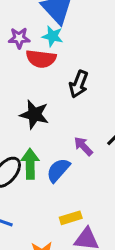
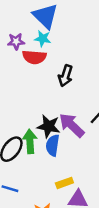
black star: (34, 114) -> (49, 126), moved
purple arrow: (83, 146) -> (72, 125), size x1.6
blue semicircle: (58, 170) -> (53, 145), turned -30

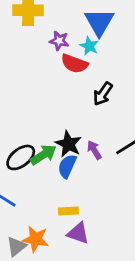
purple arrow: (72, 125) -> (94, 150), size x0.6
green arrow: (30, 141) -> (43, 155), turned 45

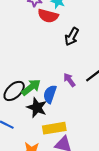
black star: (68, 144) -> (37, 108), moved
yellow rectangle: (68, 211) -> (54, 128), size x1.5

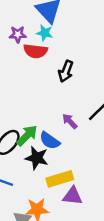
blue semicircle: (50, 94) -> (50, 141), turned -66

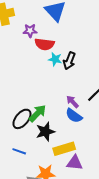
cyan star: (45, 33) -> (55, 59), moved
blue semicircle: (50, 141) -> (74, 116), moved
black star: (37, 158) -> (45, 132), turned -30

